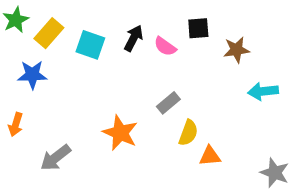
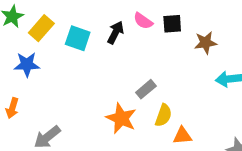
pink semicircle: (165, 46) -> (143, 21), moved
orange star: (120, 133) -> (121, 118), moved

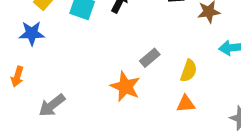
yellow semicircle: (163, 115) -> (189, 71), moved

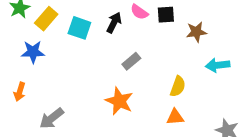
gray rectangle: (150, 58) -> (131, 61), moved

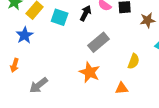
blue star: (33, 52) -> (25, 35), turned -30
gray rectangle: (131, 61) -> (99, 42), size x1.5
orange triangle: (175, 117) -> (122, 88), moved

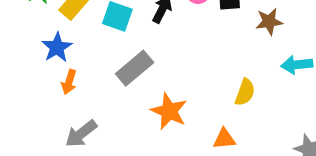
gray rectangle: (99, 42) -> (135, 68), moved
orange arrow: (15, 65) -> (69, 82), moved

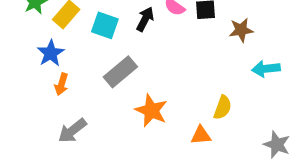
yellow semicircle: (245, 92) -> (223, 107), moved

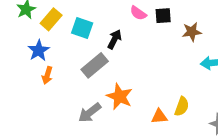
black arrow: (145, 19) -> (115, 39), moved
yellow semicircle: (223, 107) -> (182, 106), moved
gray arrow: (72, 131) -> (90, 113), moved

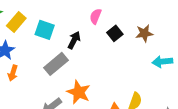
pink semicircle: (138, 13) -> (96, 16), turned 77
black square: (163, 16) -> (115, 33), moved, turned -35

